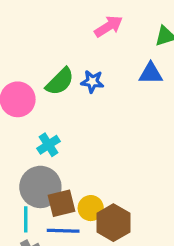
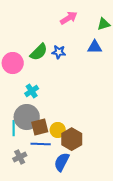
cyan line: (26, 219) -> (14, 128), moved

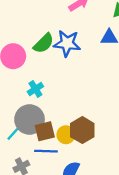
blue star: (59, 52) -> (67, 43), size x1.6
cyan line: (14, 128) -> (14, 132), turned 42
brown hexagon: (72, 139) -> (82, 130), moved

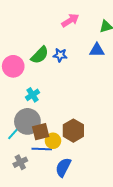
blue star: (67, 43) -> (60, 55), size x0.6
yellow circle: (66, 135) -> (53, 141), moved

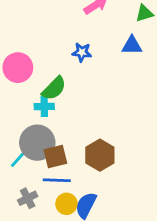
green semicircle: (40, 55) -> (54, 88), moved
cyan cross: (33, 95) -> (44, 106), turned 32
yellow circle: (53, 141) -> (66, 204), moved

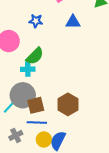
blue triangle: (132, 45) -> (73, 22), moved
blue star: (82, 52) -> (36, 21), moved

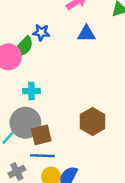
green semicircle: (35, 56) -> (23, 47), moved
brown hexagon: (68, 104) -> (93, 122), moved

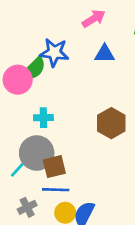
blue star: (41, 32) -> (54, 53), size x1.5
brown hexagon: (93, 122) -> (111, 123), moved

